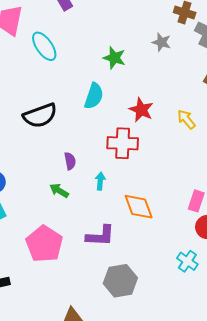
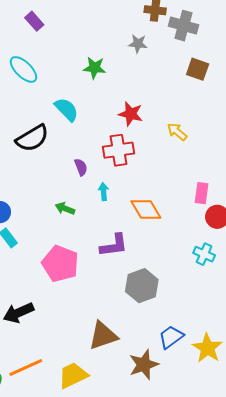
cyan semicircle: (94, 96) -> (66, 109), moved, turned -52
yellow arrow: (186, 119) -> (177, 132), moved
purple semicircle: (70, 161) -> (81, 167), moved

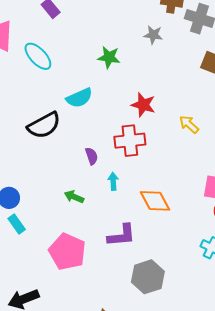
cyan semicircle: (66, 109) -> (79, 98), turned 108

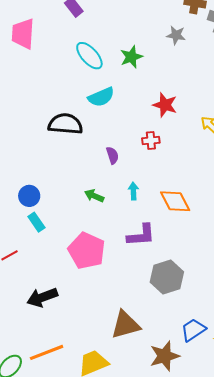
cyan ellipse: (38, 56) -> (89, 56), moved
green star: (109, 57) -> (131, 57), turned -30
black semicircle: (44, 125) -> (65, 124), turned -148
red cross: (130, 141) -> (151, 140), size x0.6
cyan arrow: (113, 181) -> (133, 191), moved

